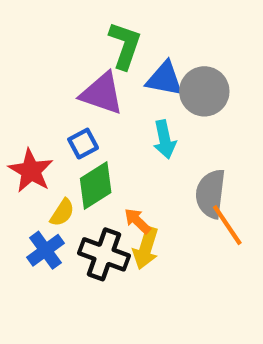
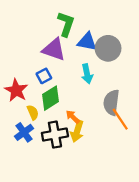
yellow semicircle: (62, 213) -> (33, 112), turned -56
black cross: (104, 254) -> (55, 135), turned -30

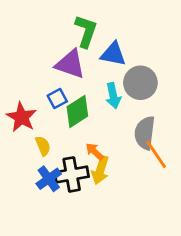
gray circle: (108, 48) -> (140, 83), moved
green diamond: (51, 98) -> (77, 111), moved
blue cross: (24, 132) -> (49, 179), moved

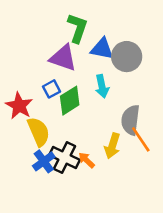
gray circle: (140, 83) -> (127, 57), moved
yellow semicircle: (43, 146) -> (39, 132), size x1.6
orange arrow: (95, 152) -> (86, 160), moved
yellow arrow: (100, 170) -> (112, 146), moved
black cross: (72, 174) -> (64, 158), turned 36

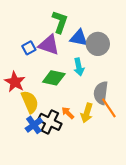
blue square: (52, 89) -> (29, 48), moved
green diamond: (70, 101) -> (54, 78), turned 45
orange arrow: (86, 160) -> (68, 113), moved

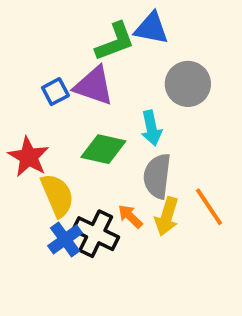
green L-shape: (60, 22) -> (115, 42), turned 50
blue triangle: (79, 38) -> (151, 28), moved
gray semicircle: (101, 93) -> (157, 176), moved

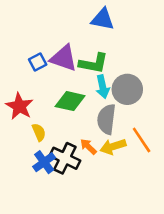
green L-shape: (115, 42) -> (93, 63), moved, turned 32
gray circle: (188, 84) -> (127, 89), moved
yellow semicircle: (57, 195) -> (39, 132), size x0.6
yellow arrow: (167, 216) -> (113, 147), turned 55

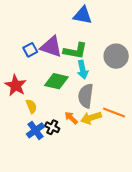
gray circle: (127, 89) -> (116, 56), moved
orange line: (142, 140) -> (114, 113), turned -35
black cross: (65, 158) -> (52, 127), size x0.6

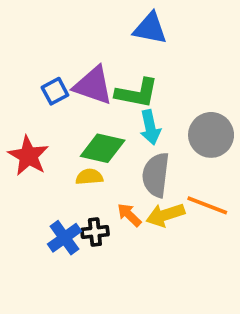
gray circle: (116, 56) -> (211, 135), moved
yellow semicircle: (31, 106) -> (89, 177), moved, turned -72
black cross: (52, 127) -> (95, 232), turned -32

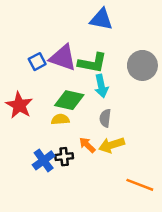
gray circle: (211, 135) -> (142, 65), moved
gray semicircle: (156, 175) -> (105, 118), size x0.6
orange line: (207, 205) -> (140, 185), moved

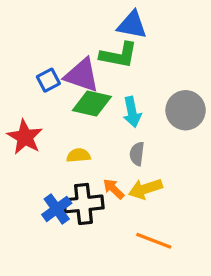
green L-shape: (92, 63) -> (119, 55), moved
gray circle: (142, 65) -> (186, 110), moved
green diamond: (69, 100) -> (92, 104), moved
black cross: (64, 157) -> (83, 204), size x1.6
orange line: (140, 185) -> (154, 241), moved

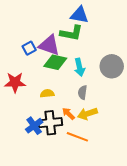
red star: (25, 137) -> (15, 82), turned -30
orange line: (154, 241) -> (77, 137), moved

